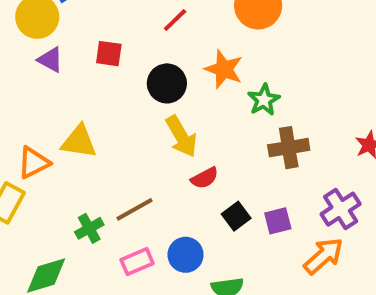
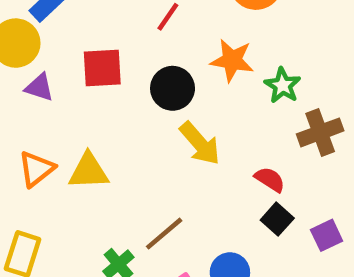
red square: (109, 54) -> (102, 68), size x1.4
orange triangle: (34, 163) -> (36, 169), moved
red semicircle: (205, 178) -> (270, 179), moved, turned -108
purple square: (278, 221) -> (327, 235), moved

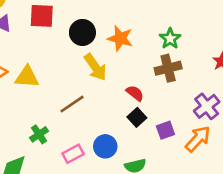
orange star: (232, 60) -> (120, 38), moved
green star: (283, 85) -> (170, 39), moved
brown line: (164, 234) -> (72, 104), moved

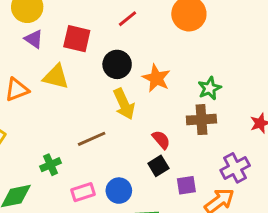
yellow triangle: (27, 77) -> (56, 77), moved

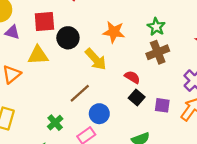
black circle: (117, 64) -> (68, 38), moved
purple square: (186, 185) -> (162, 105), turned 35
blue circle: (119, 191) -> (99, 114), moved

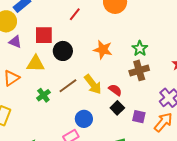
yellow arrow: (96, 59) -> (93, 84), moved
brown line: (80, 93) -> (68, 86), moved
green cross: (55, 123) -> (43, 95), moved

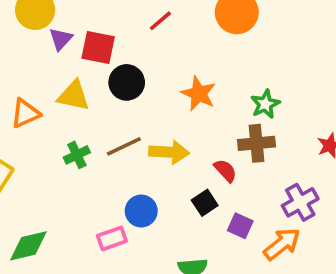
purple triangle: (15, 42) -> (61, 39), moved, turned 40
yellow arrow: (93, 84) -> (169, 152), turned -60
red semicircle: (115, 90) -> (225, 171), moved

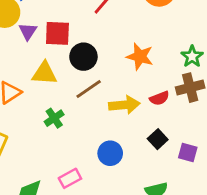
brown line: (124, 146) -> (89, 89), moved
red semicircle: (225, 171) -> (159, 98), moved, turned 120
pink rectangle: (112, 238) -> (70, 178), moved

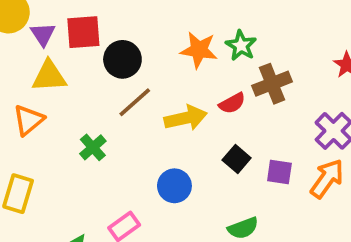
green star: (192, 56) -> (241, 46), moved
yellow triangle: (44, 73) -> (49, 76), moved

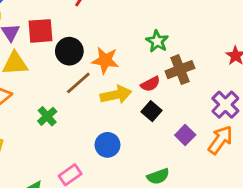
orange star: (199, 50) -> (105, 60), moved
black square: (237, 159) -> (151, 111), moved
purple square: (279, 172) -> (185, 135), turned 36

